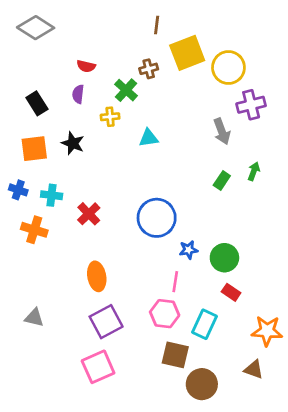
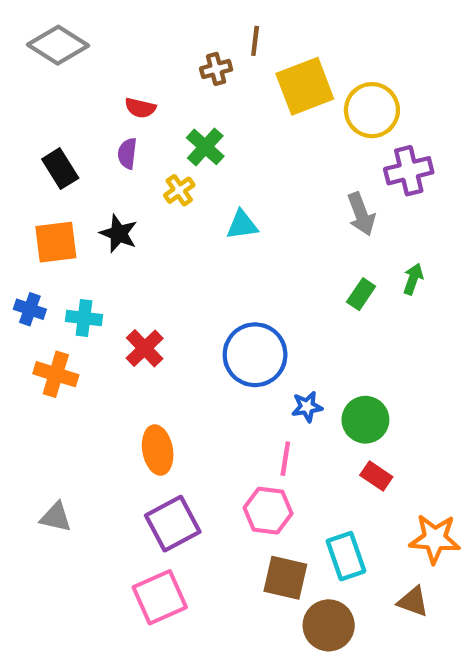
brown cross: (149, 69) -> (216, 69), moved
yellow cross: (110, 117) -> (179, 190), turned -30
cyan rectangle: (205, 324) -> (346, 556), moved, turned -44

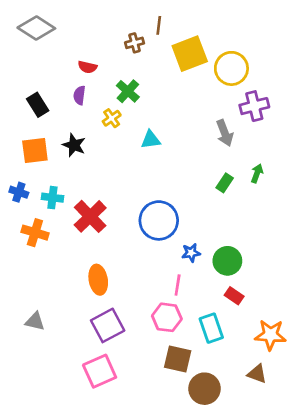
red cross: (145, 348) -> (90, 216), size x1.4
cyan rectangle: (346, 556) -> (211, 328), moved

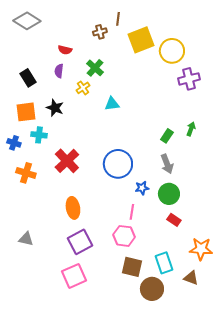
gray arrow: (225, 133) -> (167, 164), moved
cyan cross: (52, 198) -> (39, 135), moved
cyan rectangle: (211, 328) -> (164, 263), moved

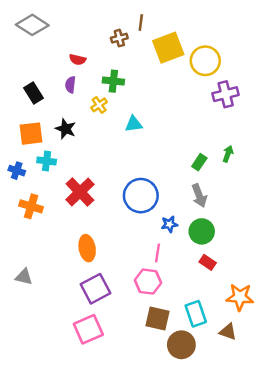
green cross: (95, 68) -> (113, 81), turned -36
gray triangle: (26, 239) -> (24, 277), moved

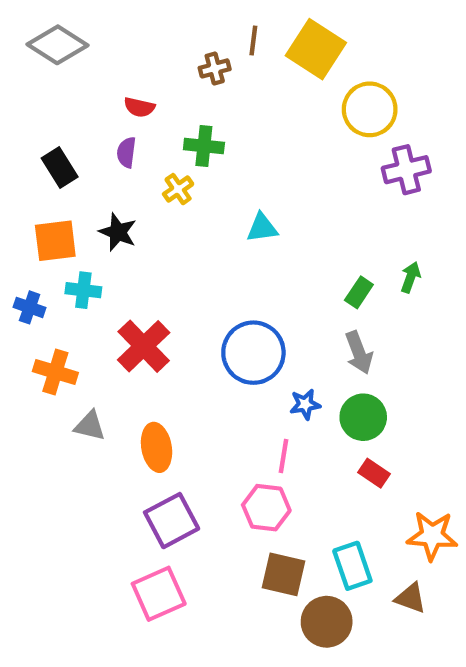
yellow square: (168, 48) -> (316, 49), moved, turned -36
cyan triangle: (134, 124) -> (262, 228), moved
gray triangle: (24, 277) -> (90, 426), moved

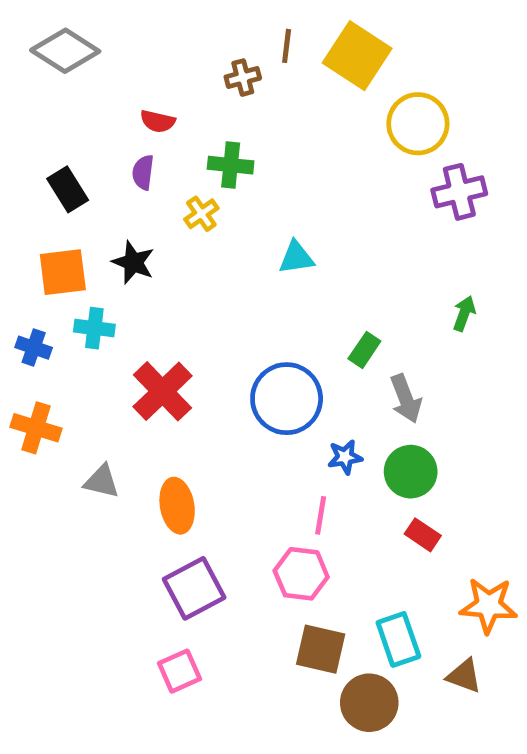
green rectangle: (359, 292) -> (364, 350), moved
orange cross: (55, 372) -> (36, 428), moved
pink square: (159, 594) -> (180, 671), size x0.7

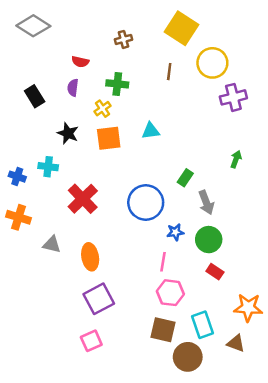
brown line: (287, 46) -> (169, 72), moved
orange square: (63, 272) -> (109, 138), moved
pink hexagon: (301, 574) -> (170, 293), moved

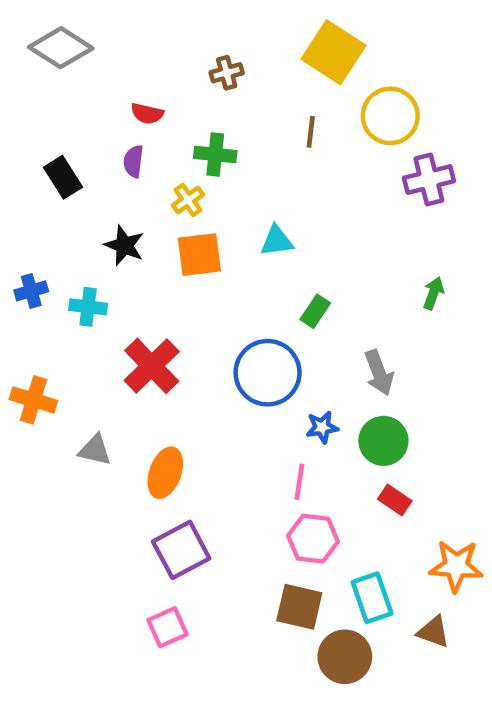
blue cross: (17, 177) -> (31, 291), moved, turned -35
green rectangle: (185, 178) -> (315, 311), moved
orange ellipse: (90, 257) -> (165, 473), turned 30

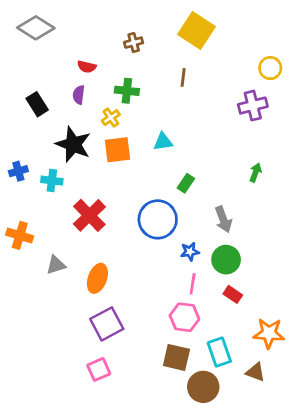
yellow circle: (390, 116) -> (270, 68), moved, size x0.7
black star: (124, 245) -> (73, 144), size x1.5
gray triangle: (95, 450) -> (56, 265), turned -30
pink line: (299, 482) -> (193, 284), moved

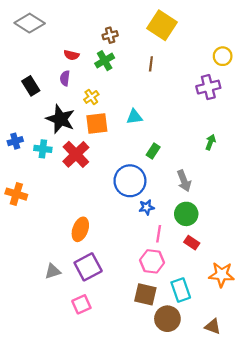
green cross: (127, 91) -> (105, 61), moved, turned -36
red cross: (89, 215) -> (76, 154), moved
blue star: (190, 252) -> (147, 207), moved
gray triangle: (56, 265) -> (53, 271), moved
brown triangle: (255, 372) -> (213, 326), moved

